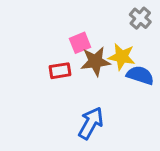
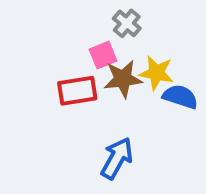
gray cross: (140, 18) -> (127, 23), moved
red rectangle: (60, 71) -> (77, 91), size x1.4

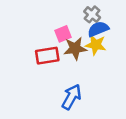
gray cross: (127, 23) -> (92, 14), moved
blue semicircle: (180, 97) -> (98, 29), moved, turned -40

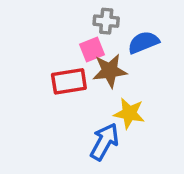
gray cross: (92, 14) -> (106, 21), moved, turned -35
yellow star: (96, 45) -> (129, 113), moved

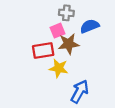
yellow star: (129, 113) -> (59, 68), moved
blue arrow: (104, 142) -> (80, 91), moved

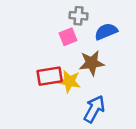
brown star: (69, 44) -> (92, 63), moved
red rectangle: (43, 51) -> (50, 76), moved

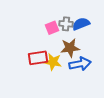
gray cross: (78, 16) -> (66, 24), moved
blue arrow: (94, 109) -> (80, 64), moved, turned 50

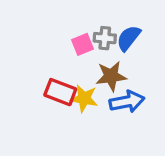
blue semicircle: (81, 24) -> (129, 38), turned -30
red rectangle: (38, 58) -> (60, 92), turned 30

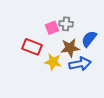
blue semicircle: (129, 38) -> (89, 39), moved
red rectangle: (60, 92) -> (32, 47), moved

